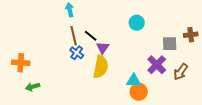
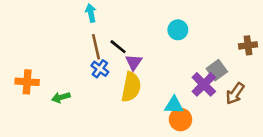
gray square: (170, 44) -> (217, 70), moved, turned -35
green arrow: (33, 87) -> (61, 97), moved

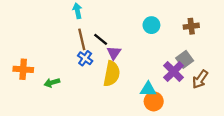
brown cross: (248, 45) -> (191, 26), moved

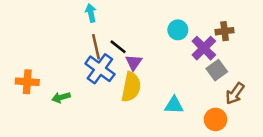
blue cross: (85, 58) -> (100, 69), size x1.6
purple cross: (174, 72) -> (204, 48), moved
orange circle: (154, 101) -> (215, 119), moved

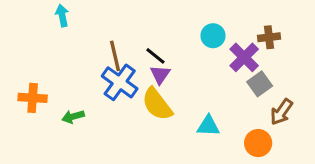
cyan arrow: (91, 13) -> (62, 15), moved
black line: (118, 47) -> (155, 56), moved
yellow semicircle: (131, 87) -> (157, 104), turned 132

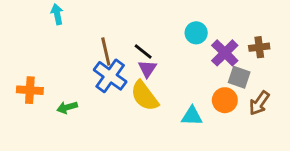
brown cross: (269, 37) -> (259, 47), moved
gray square: (260, 84) -> (239, 77), turned -35
orange circle: (258, 143) -> (225, 100), moved

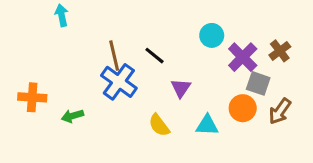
brown cross: (259, 47) -> (280, 51), turned -30
purple triangle: (147, 69) -> (181, 88), moved
yellow semicircle: (145, 96) -> (159, 125), moved, size x0.7

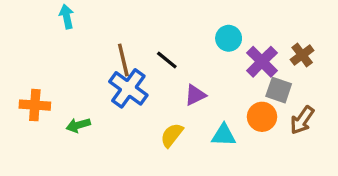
purple triangle: (181, 88) -> (195, 95), turned 30
yellow semicircle: (159, 125) -> (172, 135), turned 75

